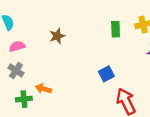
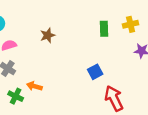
green cross: (24, 99) -> (16, 96), turned 32

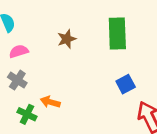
green rectangle: (104, 29) -> (117, 34), moved, size x1.6

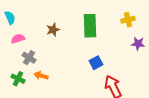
gray cross: (17, 80) -> (29, 58), moved
green cross: (27, 114) -> (18, 79), moved

